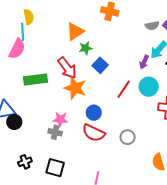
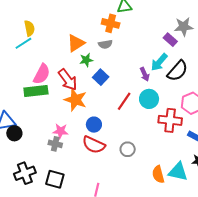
gray semicircle: (152, 26) -> (105, 44), moved
cyan line: (23, 32) -> (23, 43), turned 60
pink semicircle: (17, 49) -> (42, 74), moved
purple arrow: (144, 62) -> (145, 74), turned -48
black cross: (25, 162) -> (25, 173), size x1.5

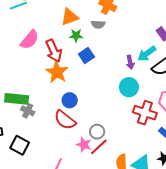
green rectangle: (36, 91) -> (17, 99), moved
red line: (124, 101) -> (99, 147), moved
pink star: (61, 131) -> (84, 145), moved

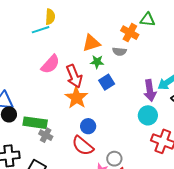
purple arrow: (130, 62) -> (150, 90), size x1.5

